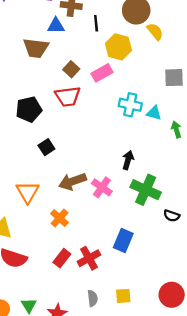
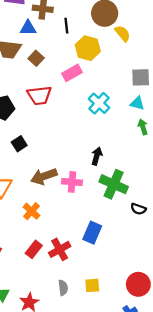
brown square: (71, 69) -> (36, 58), moved
cyan cross: (130, 105) -> (99, 103), turned 30
cyan triangle: (154, 113) -> (137, 103), moved
pink cross: (102, 187) -> (72, 182), turned -30

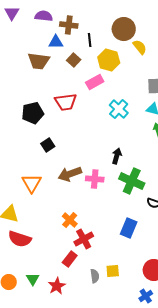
brown square: (36, 58) -> (74, 60), moved
orange cross: (32, 211) -> (70, 220), moved
blue rectangle: (92, 233) -> (129, 228), moved
red rectangle: (34, 249) -> (70, 259), moved
gray semicircle: (63, 288) -> (95, 276), moved

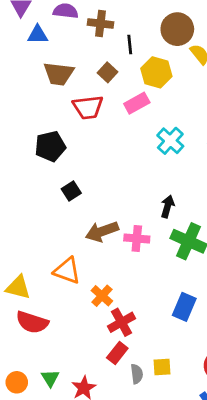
blue triangle: (56, 42) -> (38, 35), moved
red trapezoid: (66, 102) -> (88, 107), moved
orange triangle: (32, 183) -> (67, 271), moved, turned -40
red rectangle: (70, 259) -> (117, 353), moved

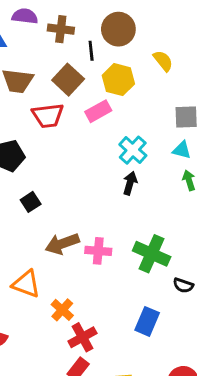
brown circle: (177, 29) -> (118, 29), moved
brown square: (107, 72) -> (68, 80), size x1.5
black arrow: (168, 206) -> (130, 183), moved

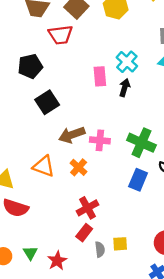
pink rectangle: (98, 111) -> (100, 76), moved, turned -66
black square: (31, 202) -> (47, 102), size x1.5
orange cross: (62, 310) -> (79, 167), moved
blue rectangle: (147, 321) -> (138, 180), moved

